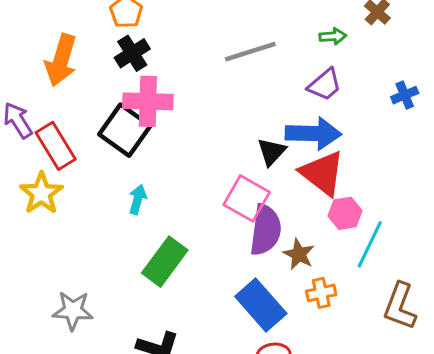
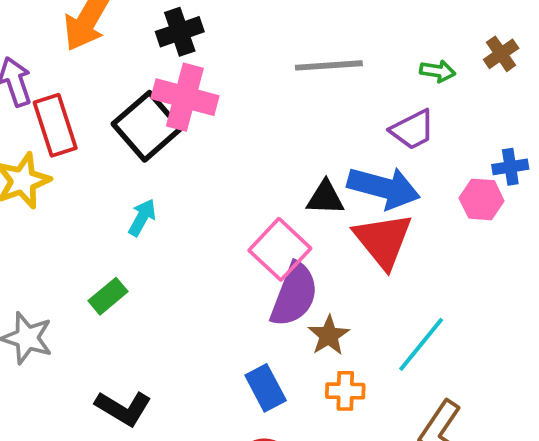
black triangle: (271, 152) -> (325, 198), turned 36
pink hexagon: (345, 213) -> (482, 199), moved
green rectangle: (165, 262) -> (108, 296), moved, size x0.6
blue rectangle: (261, 305) -> (266, 388), size x0.7

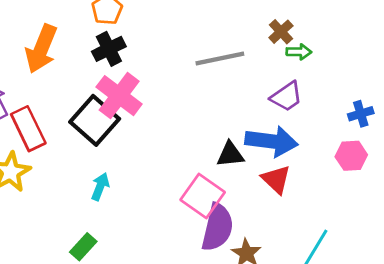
brown cross: (501, 54) -> (281, 32), moved
pink cross: (185, 97) -> (119, 96), turned 30
pink hexagon: (482, 199) -> (351, 156), moved
red triangle: (383, 240) -> (276, 179), size x0.7

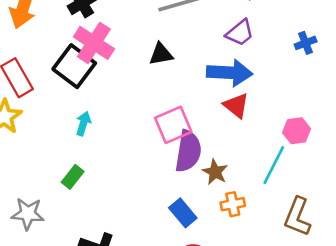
black triangle: (230, 154) -> (161, 54), moved
pink hexagon: (351, 156) -> (297, 131), moved
pink square: (203, 196) -> (173, 125), turned 36

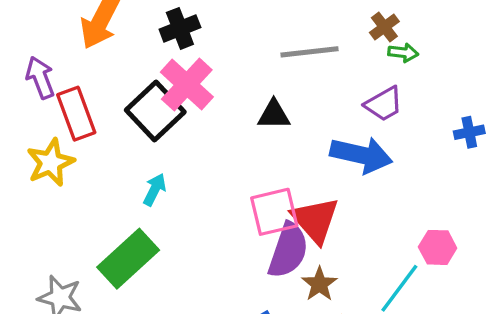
red triangle: (236, 106) -> (315, 220), moved, size x1.4
green rectangle: (73, 177) -> (128, 259), size x1.8

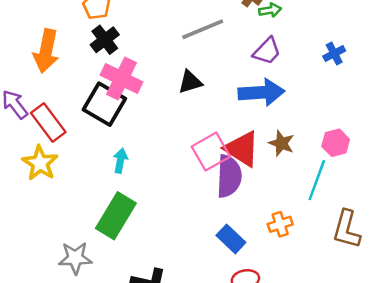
brown star: (319, 284) -> (281, 143), moved

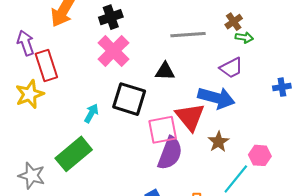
black square: (104, 104) -> (129, 99), moved, turned -32
red triangle: (242, 149) -> (190, 117), moved

